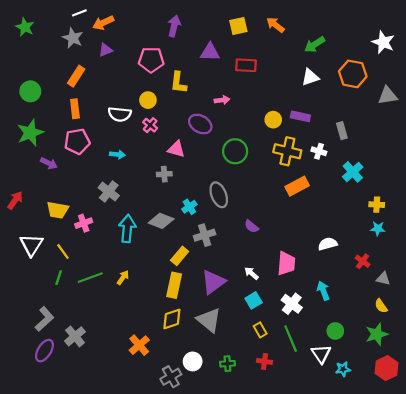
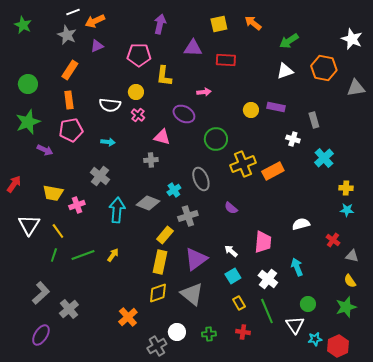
yellow cross: (287, 151) -> (243, 164), moved, turned -35
purple ellipse: (44, 351) -> (41, 335), moved
red hexagon: (386, 368) -> (338, 346), moved

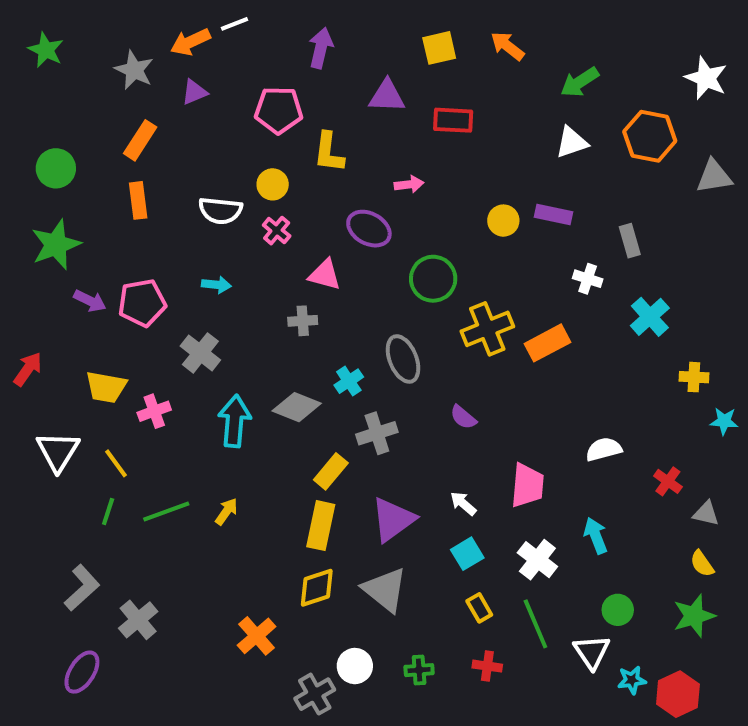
white line: (73, 12) -> (234, 24), moved
pink pentagon: (71, 130) -> (142, 303), moved
cyan star: (347, 210) -> (724, 421), moved

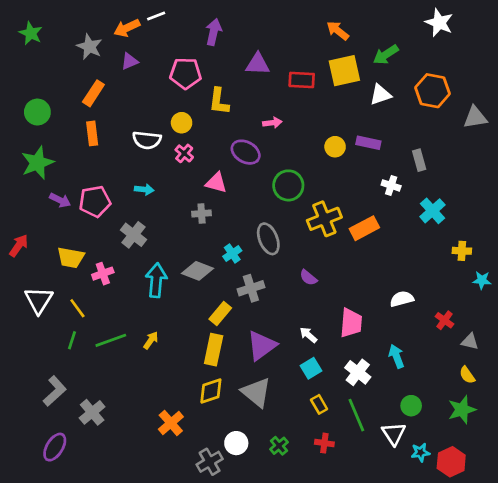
yellow square: (439, 48) -> (344, 71), moved, size x1.4
white star: (706, 78) -> (439, 23), moved
green cross: (419, 670) -> (279, 446), turned -36

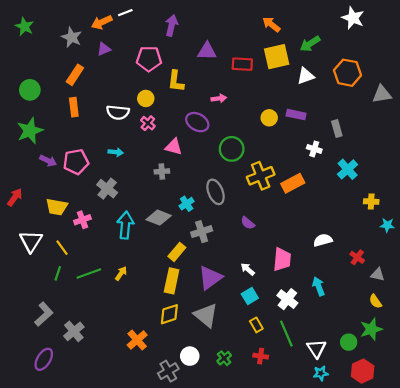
green circle: (411, 406) -> (349, 342), moved
cyan star: (420, 452) -> (321, 373), moved

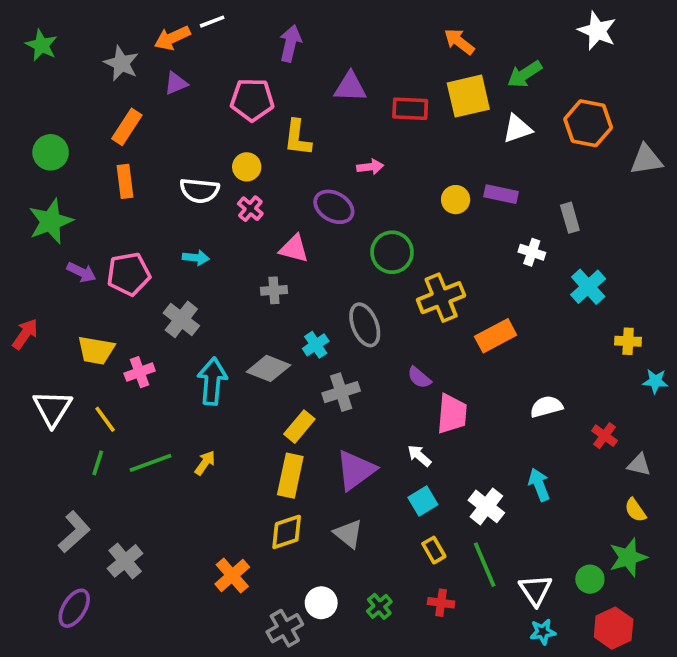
orange rectangle: (293, 183) -> (496, 336), moved
pink trapezoid: (282, 259) -> (452, 414), moved
gray triangle: (206, 315) -> (348, 534), size x0.7

